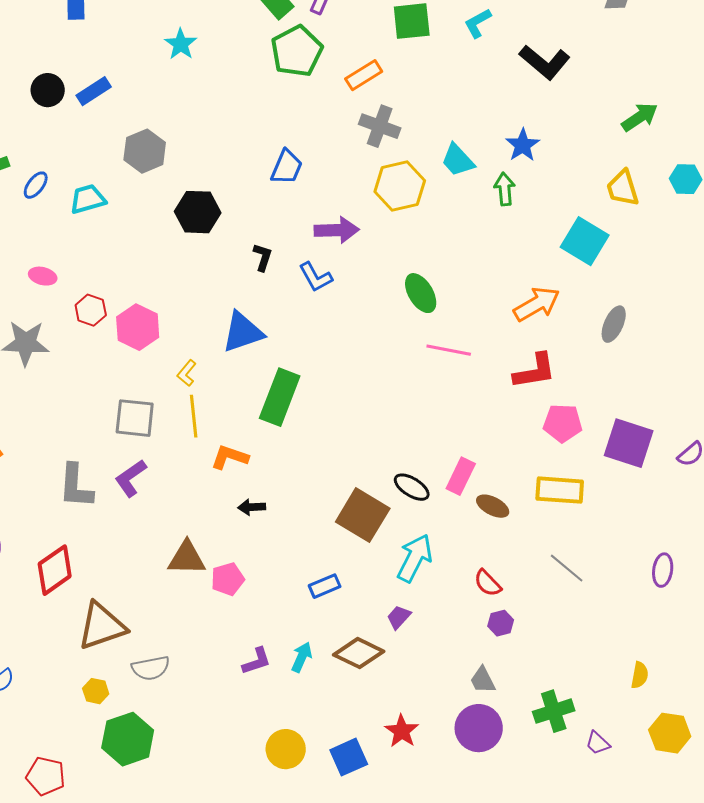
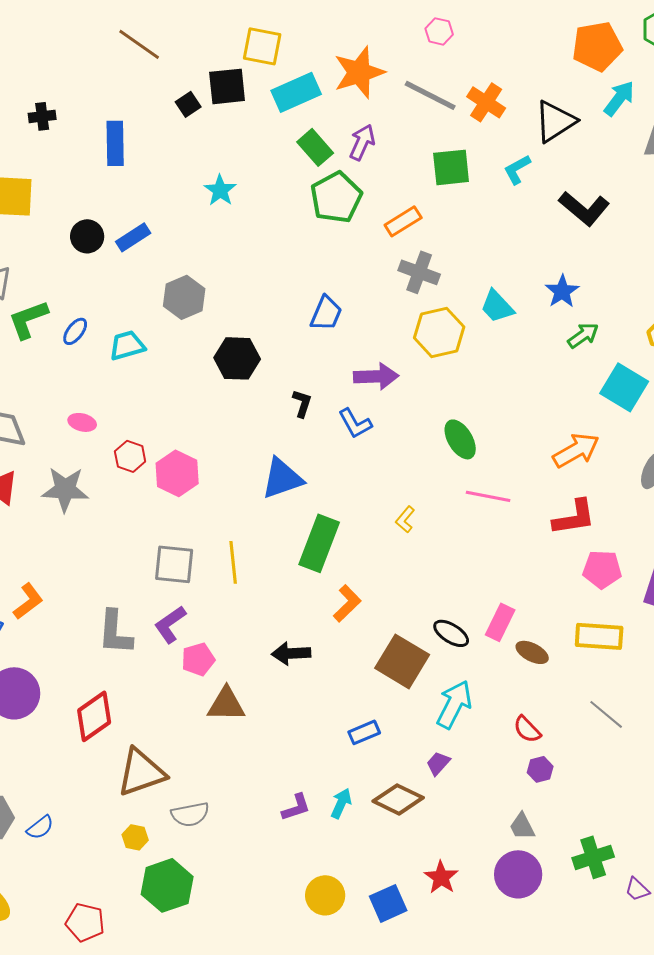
green arrow: (505, 189) -> (583, 335), moved, turned 60
yellow L-shape: (187, 373) -> (405, 519), moved
orange L-shape: (230, 457) -> (347, 603), moved, turned 117
black arrow: (252, 507) -> (291, 653), size x1.4
pink pentagon: (228, 579) -> (198, 659), moved

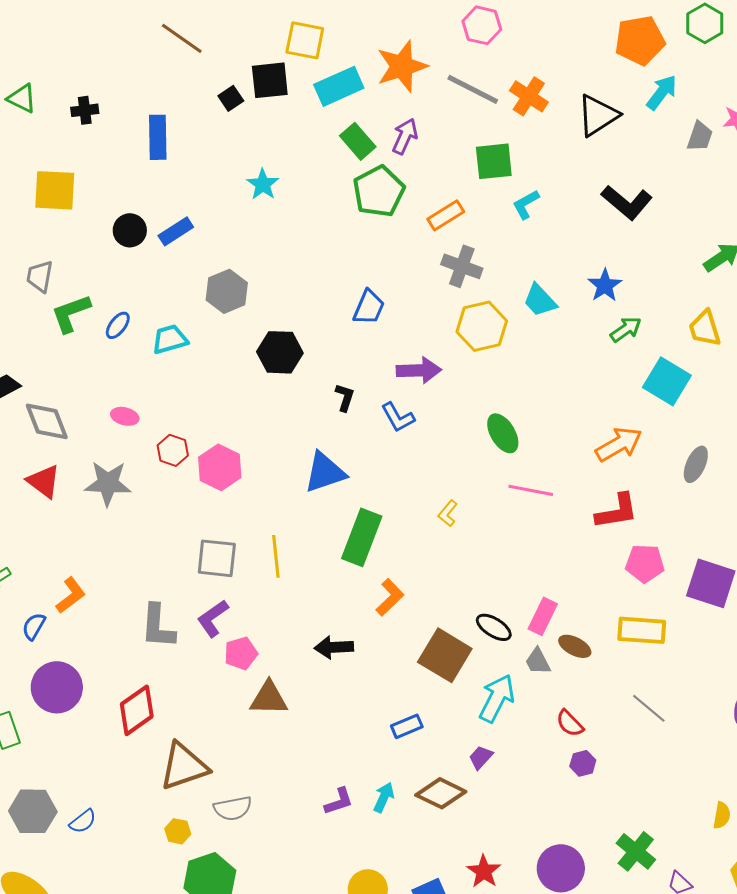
pink hexagon: (439, 31) -> (482, 25), size x1.4
cyan L-shape: (517, 169) -> (526, 204), moved
gray trapezoid: (522, 826) -> (538, 661), moved
green cross: (593, 857) -> (636, 851), turned -33

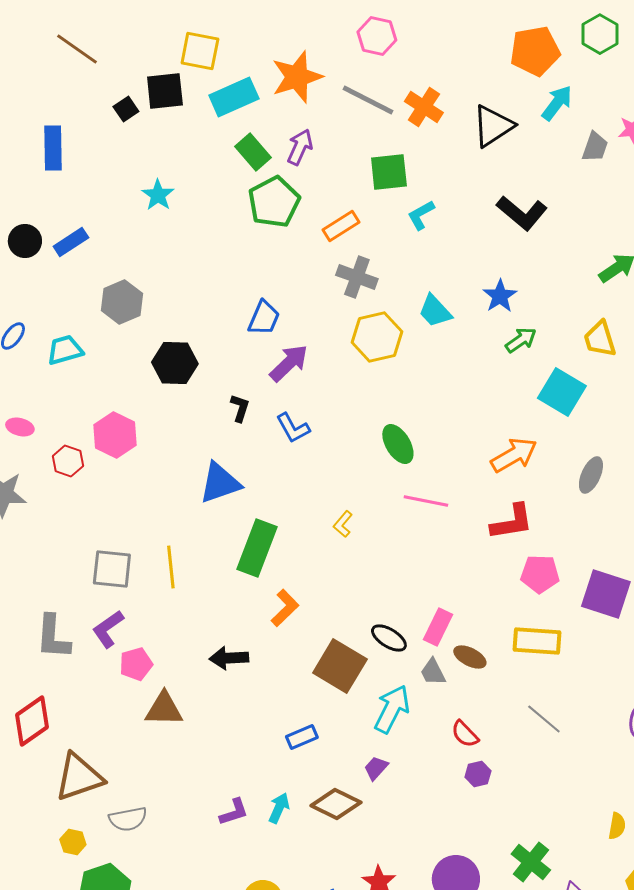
purple arrow: (419, 370) -> (289, 363), moved, turned -42
pink hexagon: (220, 467) -> (115, 435), moved

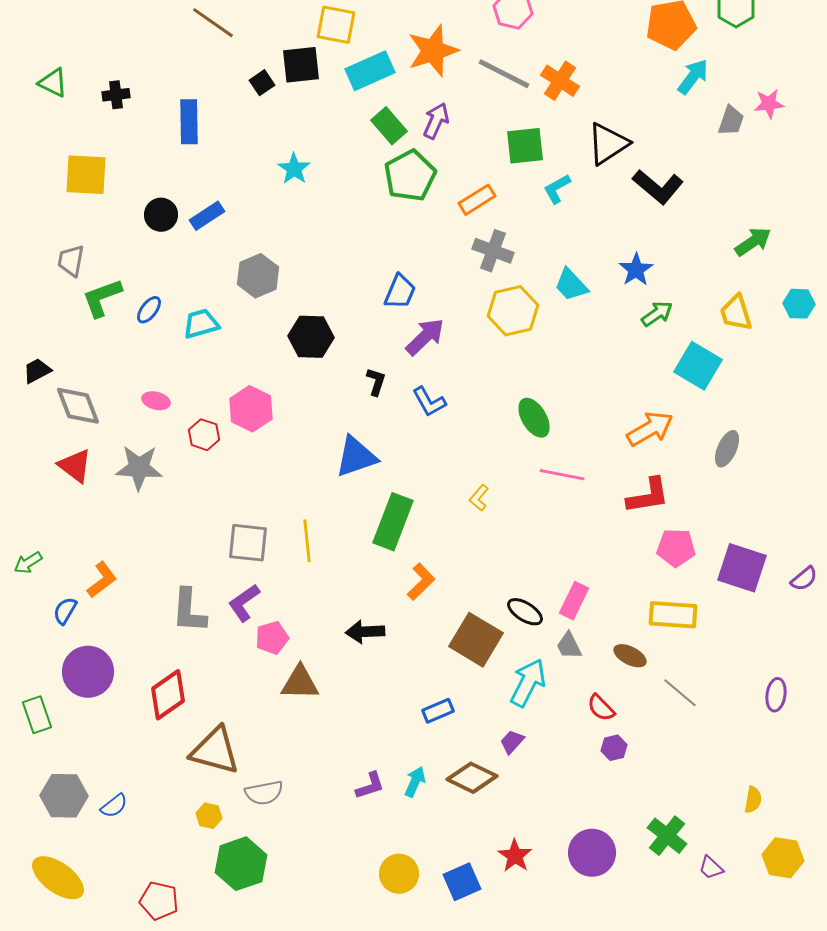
black triangle: (493, 126) -> (608, 144), moved
brown ellipse: (470, 657) -> (630, 656), moved
brown triangle: (79, 777) -> (215, 751), turned 34

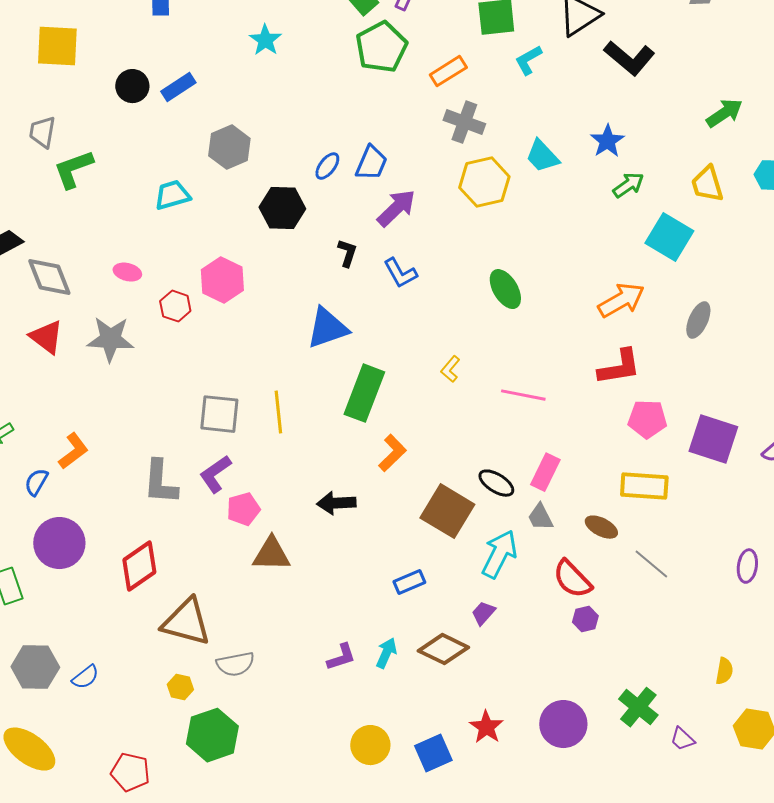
blue ellipse: (149, 310) -> (327, 166), moved
pink line: (562, 475) -> (523, 395), moved
red semicircle: (601, 708) -> (572, 579), size x1.4

